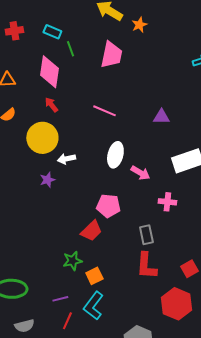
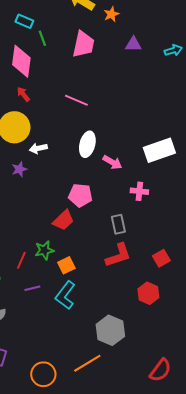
purple triangle: (161, 117) -> (133, 44), moved
red L-shape: (146, 266) -> (118, 255), turned -112
red hexagon: (176, 304) -> (148, 293), size x0.7
red line: (67, 321) -> (21, 260), moved

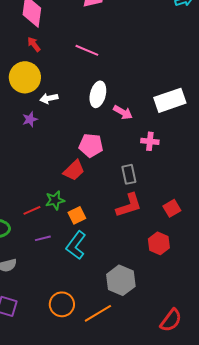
red line: (21, 260) -> (32, 210), turned 42
orange circle: (43, 374) -> (62, 304), moved

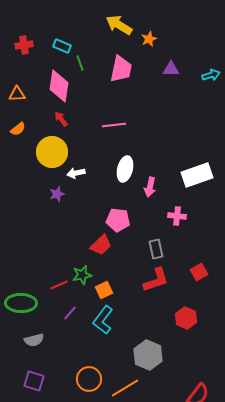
pink line: (87, 50) -> (114, 125), turned -30
pink arrow: (123, 112) -> (150, 187), turned 72
red square: (172, 208) -> (199, 272), moved
purple line: (43, 238) -> (70, 313), turned -35

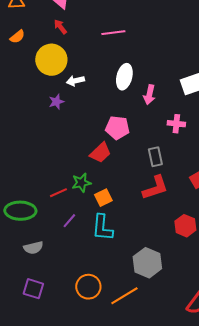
cyan L-shape: (103, 320) -> (102, 228), turned -32

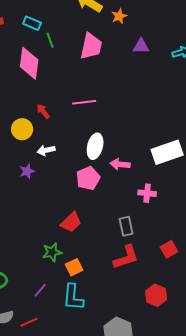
red arrow: (60, 27) -> (43, 111), moved
yellow circle: (51, 60) -> (22, 129), size x0.7
pink arrow: (149, 95) -> (120, 164), turned 84
pink pentagon: (117, 128) -> (88, 178), moved, turned -30
red line: (58, 193) -> (29, 322), moved

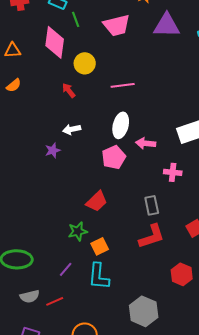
pink trapezoid: (91, 46) -> (117, 25), turned 64
purple triangle: (141, 46) -> (167, 25), size x1.6
pink line: (84, 102) -> (123, 85), moved
yellow circle: (22, 129) -> (85, 63), moved

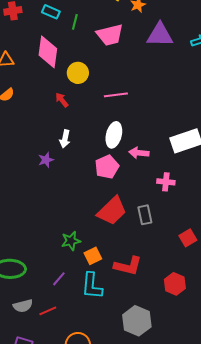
green line: (76, 19) -> (75, 22), moved, turned 35
white arrow: (72, 129) -> (65, 139), turned -66
red trapezoid: (97, 201) -> (112, 211), moved, size x1.4
red L-shape: (152, 236) -> (128, 266), moved, turned 32

